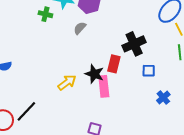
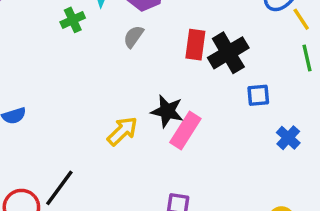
green cross: (45, 14) -> (73, 20), turned -32
red rectangle: (114, 64) -> (195, 45), moved
pink rectangle: (104, 86) -> (185, 131), turned 45

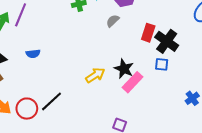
black cross: (228, 53) -> (167, 41), turned -35
blue square: (258, 95) -> (162, 64), moved

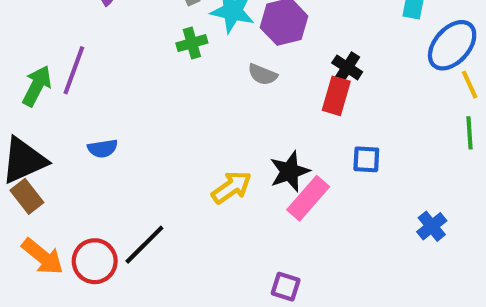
gray semicircle: (113, 21) -> (263, 75), turned -112
black cross: (167, 41) -> (347, 67), moved, size x0.6
black star: (124, 69) -> (290, 171), turned 30

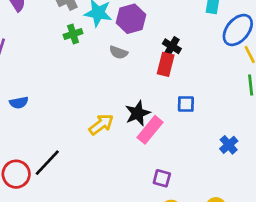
purple square: (286, 287) -> (162, 178), moved

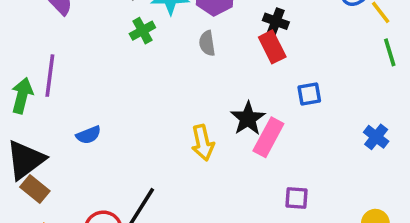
gray semicircle: (118, 52) -> (207, 43), turned 72
red rectangle: (166, 64) -> (272, 47), turned -30
yellow arrow: (101, 124) -> (203, 143), turned 125

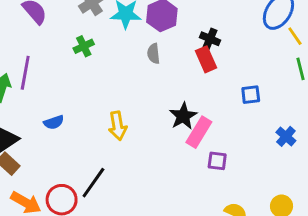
green cross: (142, 31) -> (84, 46), moved
blue square: (309, 94) -> (251, 95), moved
yellow arrow: (203, 143) -> (118, 126), moved
purple square: (297, 198) -> (217, 161), moved

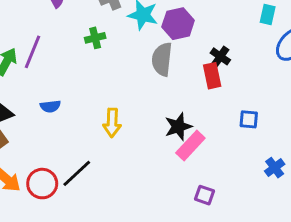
gray semicircle: (154, 54) -> (162, 59), size x1.6
purple square: (217, 161) -> (205, 195), moved

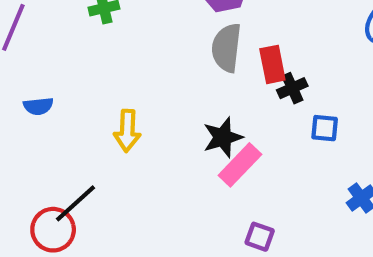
black cross: (220, 56) -> (292, 88), moved, turned 30
gray semicircle: (162, 59) -> (226, 48), moved
red circle: (42, 184) -> (53, 230), moved

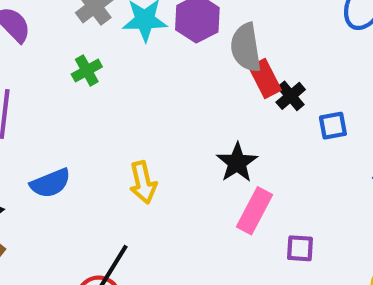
gray semicircle: (226, 48) -> (246, 48), moved
blue semicircle: (38, 106) -> (50, 183), size x1.4
pink rectangle: (240, 165) -> (255, 211), moved

